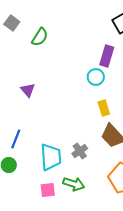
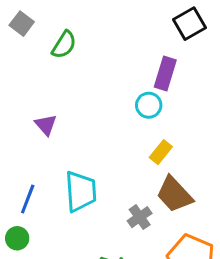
yellow rectangle: (104, 108) -> (161, 152), turned 56
gray cross: (80, 151) -> (140, 217), moved
cyan trapezoid: (51, 157) -> (81, 191), moved

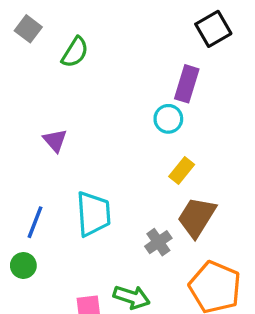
brown trapezoid: (174, 194) -> (197, 217), turned 75

